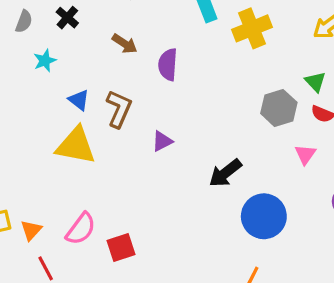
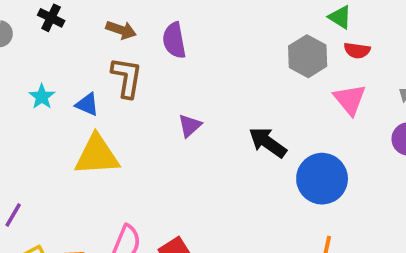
cyan star: (45, 61) -> (42, 97), moved
brown L-shape: (119, 109) -> (127, 77), moved
pink triangle: (305, 154) -> (350, 99), size x1.4
black arrow: (225, 173) -> (268, 142), turned 88

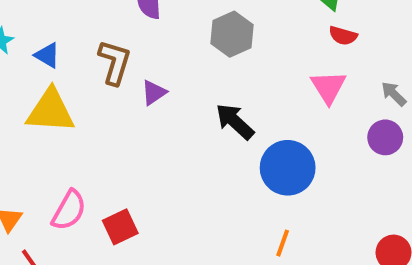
gray hexagon: (308, 56) -> (232, 34), moved
brown L-shape: (127, 77) -> (115, 62), moved

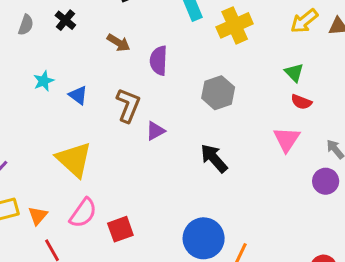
yellow triangle: (50, 111) -> (74, 159), moved, turned 33
blue circle: (288, 168) -> (204, 238), moved

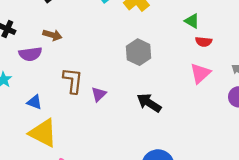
purple semicircle: (159, 61) -> (30, 54), moved, turned -85
blue triangle: (78, 95) -> (35, 102), moved
pink triangle: (287, 139) -> (200, 73), turned 30

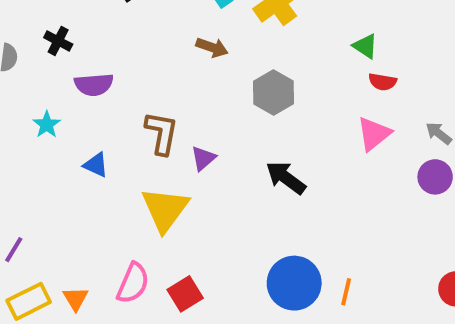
brown arrow: (52, 35) -> (212, 47), moved
yellow triangle: (43, 133) -> (165, 209), moved, turned 36

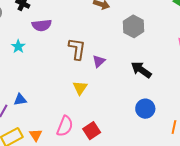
blue triangle: (96, 165) -> (20, 100), moved, turned -32
yellow triangle: (165, 209) -> (80, 88), size x0.6
blue circle: (294, 283) -> (145, 109), moved, size x0.7

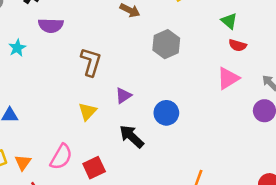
purple triangle: (99, 61) -> (123, 96), moved
black arrow: (141, 70) -> (132, 136), moved
blue circle: (145, 109) -> (166, 113), moved

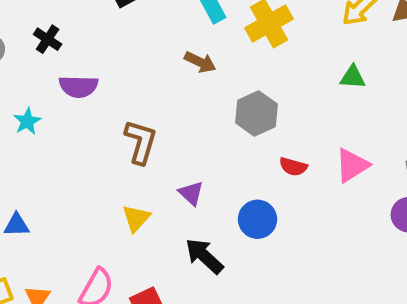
green triangle: (229, 21) -> (353, 77), turned -36
red semicircle: (238, 45) -> (293, 167), moved
purple triangle: (123, 96) -> (191, 193), turned -42

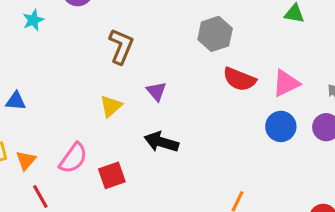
red semicircle: (293, 167) -> (239, 79), size x1.5
blue circle: (258, 219) -> (281, 126), moved
black arrow: (204, 256) -> (161, 142), turned -32

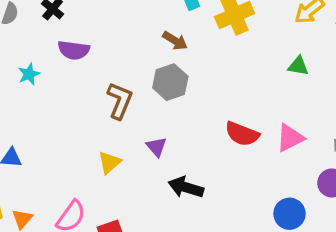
gray hexagon: (215, 34) -> (170, 82), moved
blue circle: (281, 126) -> (290, 214), moved
black arrow: (161, 142) -> (186, 187), moved

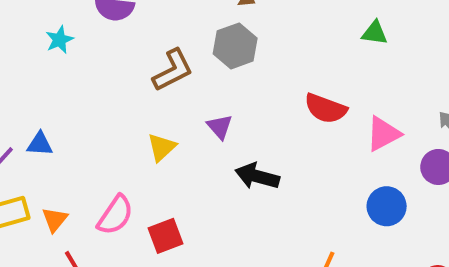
green triangle: (298, 66) -> (375, 33), moved
brown L-shape: (120, 101) -> (173, 70), turned 42
pink triangle: (290, 138) -> (383, 134), moved

